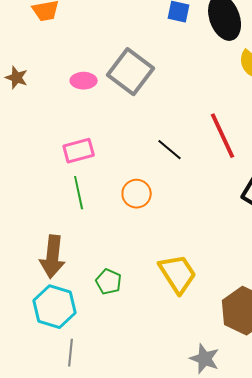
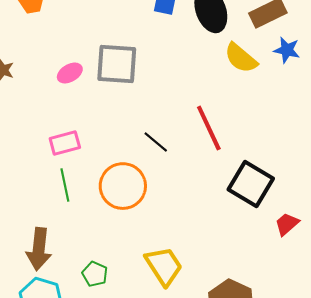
gray square: (131, 72) -> (117, 64), turned -33
pink ellipse: (84, 81) -> (70, 73), turned -30
orange circle: (137, 194) -> (123, 186), size x1.6

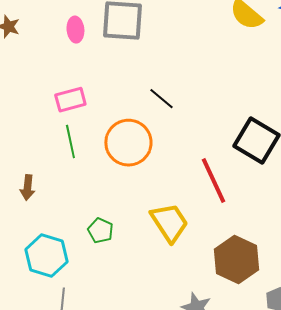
pink ellipse: (70, 73) -> (75, 30), turned -65
red line: (209, 128) -> (213, 181), moved
brown arrow: (39, 249) -> (27, 188), moved, size x0.6

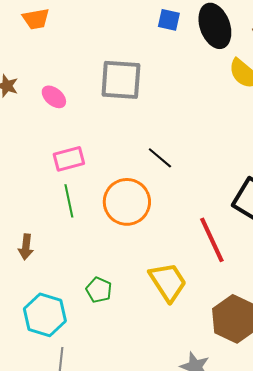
pink ellipse: (75, 30) -> (54, 97), moved, turned -45

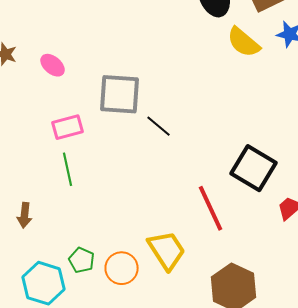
gray square: (121, 80) -> (120, 94), moved
orange circle: (127, 202) -> (122, 268), moved, size x0.7
green pentagon: (99, 290) -> (82, 260), moved

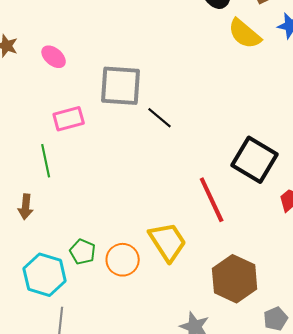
green line: (68, 169) -> (46, 161), moved

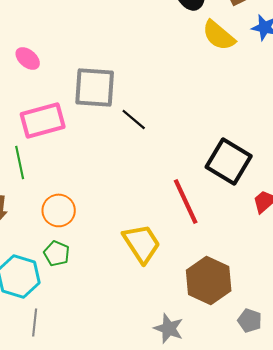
pink rectangle: (69, 119) -> (43, 120), size x1.4
orange circle: (123, 260) -> (59, 210), moved
gray pentagon: (276, 319) -> (250, 320), turned -30

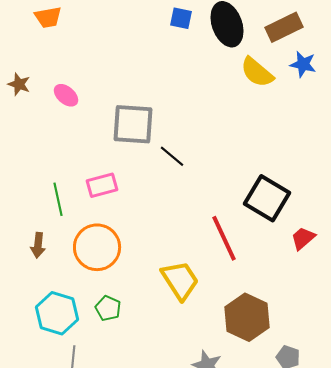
pink rectangle: (43, 120) -> (102, 185), moved, size x0.7
orange circle: (59, 210) -> (97, 247), size x1.4
green pentagon: (57, 253) -> (108, 308), moved

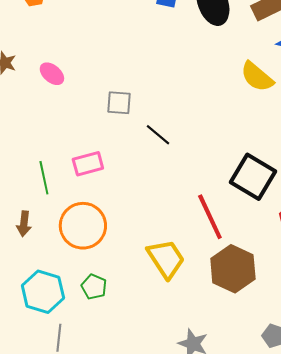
yellow semicircle: (257, 72) -> (257, 77), moved
gray square: (133, 124) -> (119, 103), size x0.6
brown hexagon: (247, 317) -> (233, 269), moved

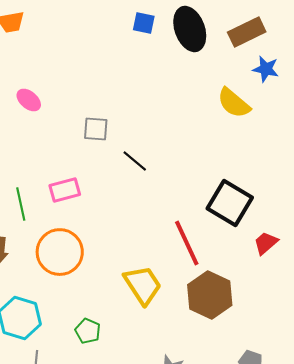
green pentagon: (94, 287) -> (88, 331), moved

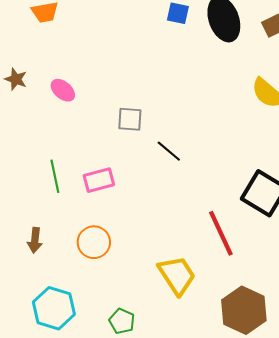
green line: (21, 204) -> (55, 176), moved
orange circle: (60, 252) -> (94, 242), size x0.7
brown hexagon: (210, 295) -> (244, 310), moved

